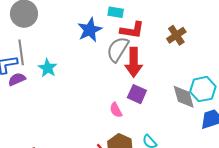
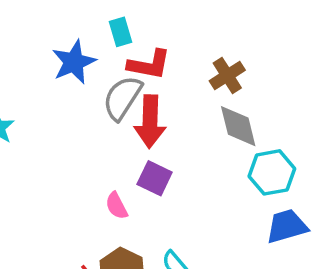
cyan rectangle: (116, 12) -> (121, 32), turned 63
gray diamond: (184, 97) -> (238, 126), moved

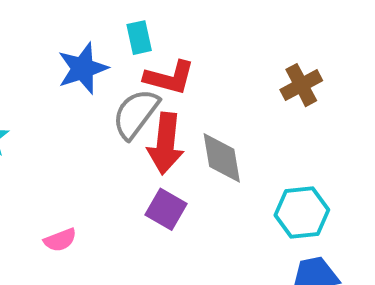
brown cross: (227, 76) -> (301, 85), moved
gray diamond: (238, 126) -> (222, 158), moved
pink semicircle: (116, 206) -> (60, 240), moved, turned -88

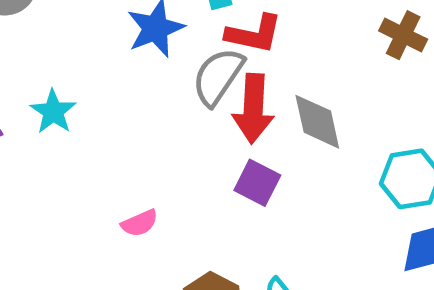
brown cross: (301, 85) -> (403, 35), turned -33

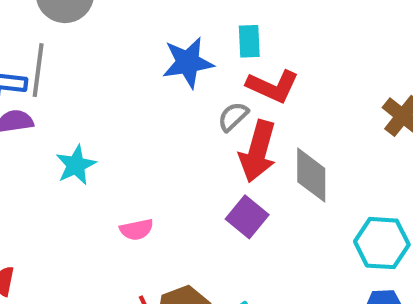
gray semicircle: (218, 77) -> (233, 117), size x0.6
cyan star: (53, 112) -> (76, 165), moved

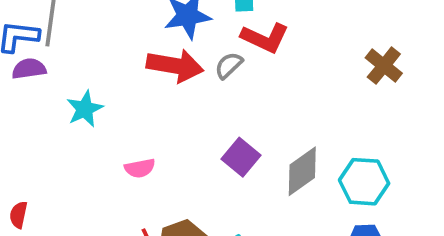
red arrow: (258, 151) -> (175, 66), moved, turned -96
gray diamond: (311, 175) -> (302, 171), moved, turned 54

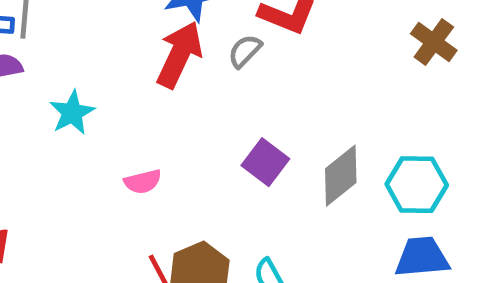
red arrow: (175, 66) -> (179, 55), turned -72

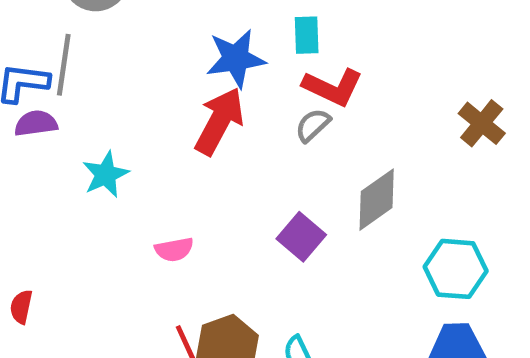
gray semicircle: (245, 51) -> (313, 125), moved
gray diamond: (341, 176) -> (377, 200), moved

